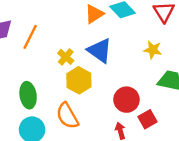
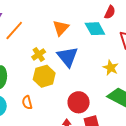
orange triangle: (94, 14) -> (61, 28), moved, turned -30
orange semicircle: (67, 116) -> (27, 102), size x0.6

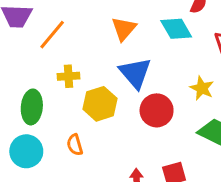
yellow cross: (39, 54) -> (69, 76), moved, turned 32
red circle: (79, 102) -> (157, 110), moved

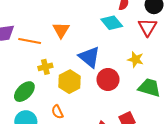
orange triangle: (124, 29) -> (61, 30), moved
orange line: (52, 35) -> (30, 41), turned 70
green ellipse: (32, 107) -> (24, 92), turned 50

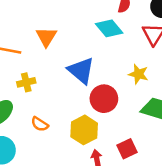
yellow hexagon: (70, 82) -> (84, 130), moved
orange semicircle: (57, 112) -> (40, 124), moved, turned -32

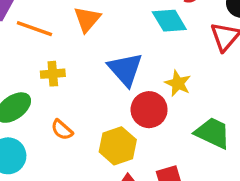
yellow star: (138, 74) -> (178, 83), moved

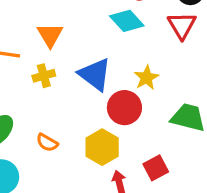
yellow cross: (53, 74) -> (44, 76), moved
yellow star: (178, 83) -> (146, 78), turned 30

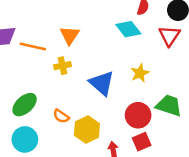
blue triangle: (95, 74) -> (102, 83), moved
red circle: (124, 108) -> (138, 115), moved
yellow hexagon: (102, 147) -> (87, 130), moved

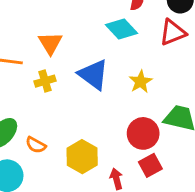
red triangle: (169, 36) -> (173, 32), turned 40
blue triangle: (102, 83) -> (93, 75), moved
orange semicircle: (61, 116) -> (36, 145), moved

